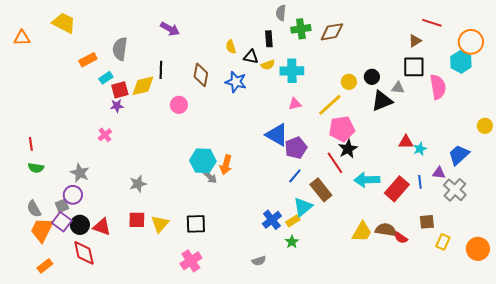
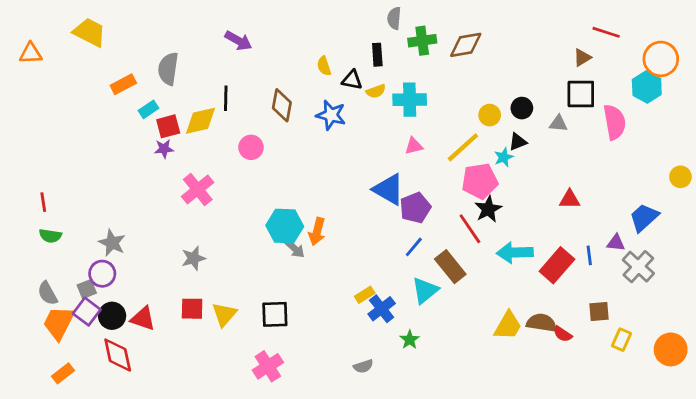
black triangle: (382, 101) -> (518, 142), moved, size x0.6
pink cross: (105, 135) -> (198, 189), moved, size x1.6
cyan star: (420, 149) -> (504, 157), moved
yellow rectangle: (293, 221) -> (365, 295), moved

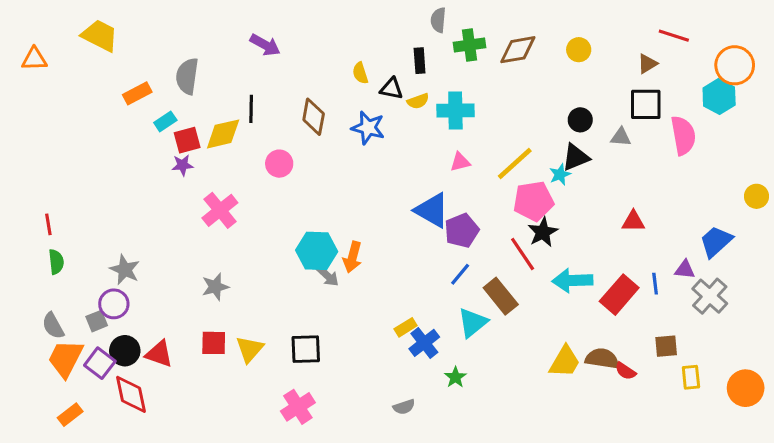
yellow circle: (490, 115) -> (579, 50), moved
black triangle: (518, 142) -> (576, 157), size x1.4
green semicircle: (50, 236) -> (56, 262), turned -105
purple square: (87, 312) -> (100, 363), moved
yellow rectangle: (622, 340) -> (691, 377), turned -30

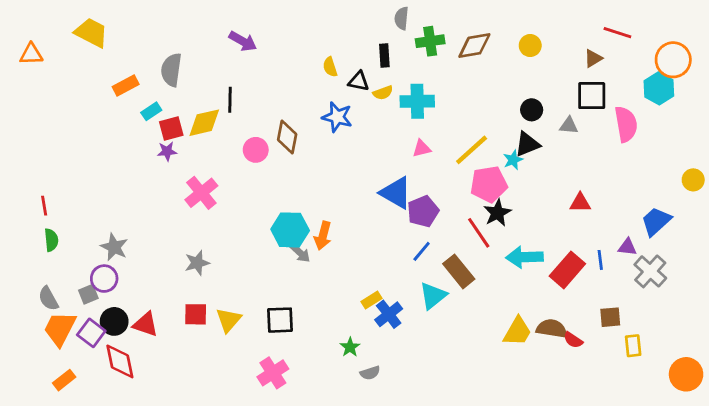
brown diamond: (314, 117) -> (287, 137), moved
green star: (455, 377) -> (350, 347), moved
orange circle: (746, 388) -> (686, 374), moved

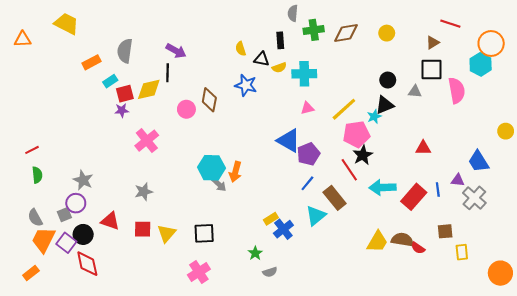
purple arrow: (243, 41) -> (176, 51), moved
red line: (44, 206) -> (32, 150), turned 72
blue trapezoid: (656, 221) -> (479, 161), turned -80
red triangle: (146, 324) -> (110, 221), moved
orange rectangle: (64, 380) -> (31, 273), moved

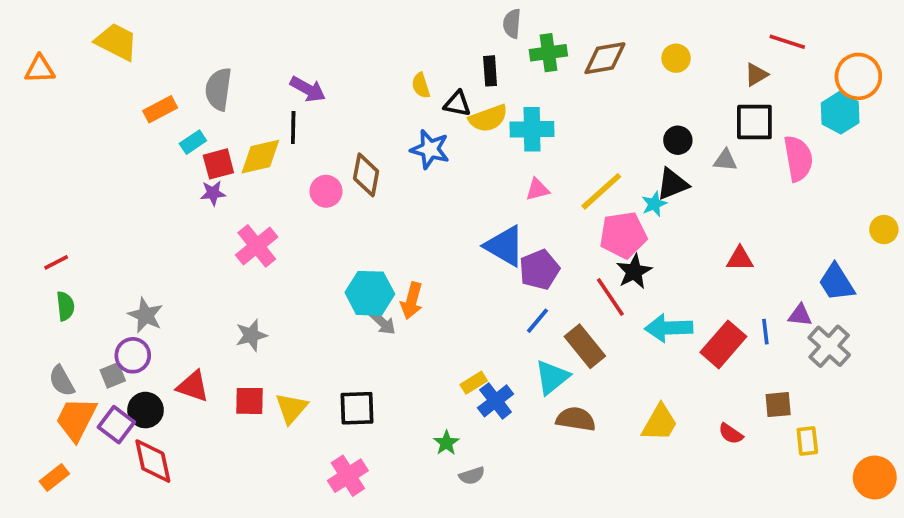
yellow semicircle: (279, 67) -> (488, 118), size x1.5
brown semicircle: (402, 240) -> (576, 419), moved

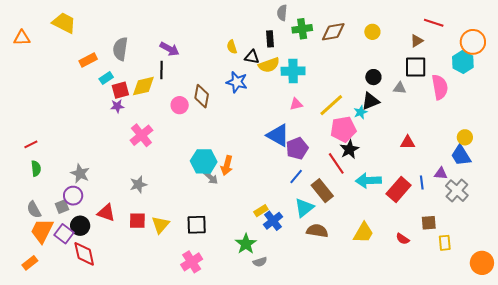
yellow circle: (884, 230) -> (465, 137), moved
green star: (446, 443) -> (246, 244), size x1.5

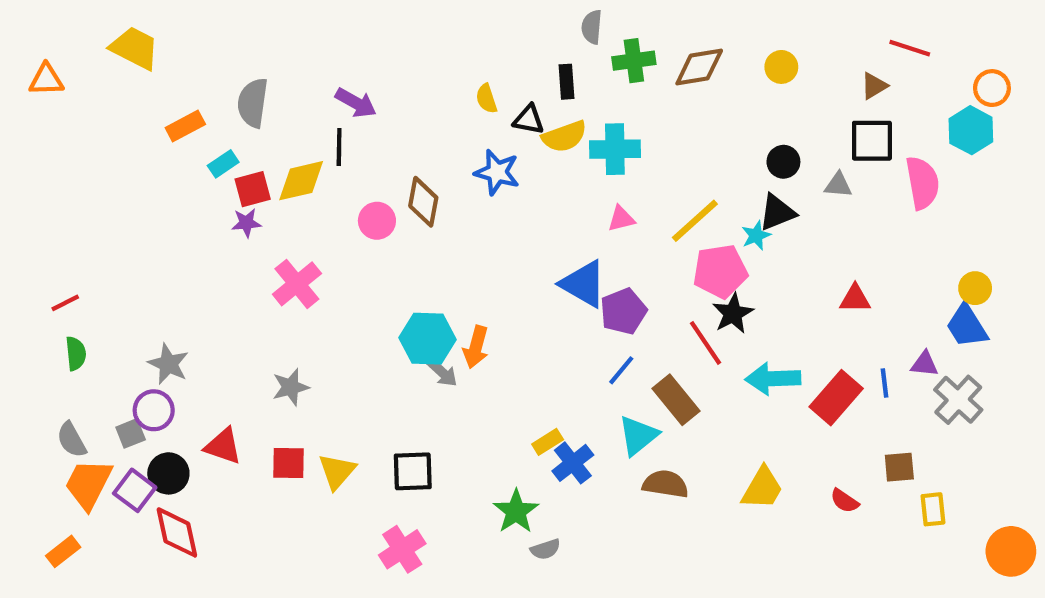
orange circle: (473, 42) -> (992, 88), size x0.7

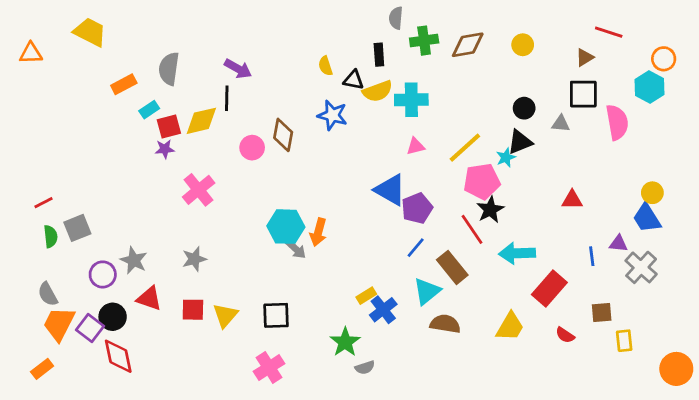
gray star: (168, 364) -> (134, 260), moved
red rectangle: (836, 398) -> (549, 289), moved
gray square: (131, 433) -> (77, 228), moved, size x1.4

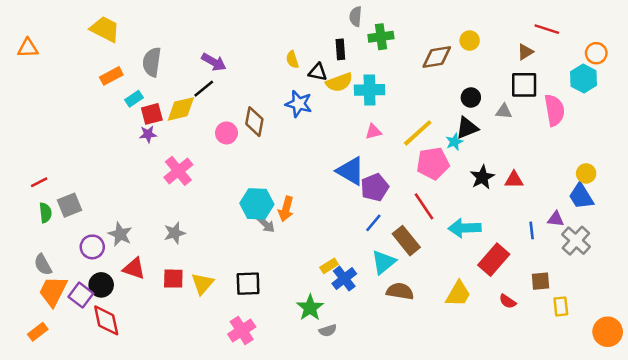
yellow trapezoid: (90, 32) -> (105, 29), moved
brown diamond: (468, 45) -> (437, 57), moved
black line: (227, 98) -> (204, 89), turned 50
black star: (490, 210) -> (482, 177), moved

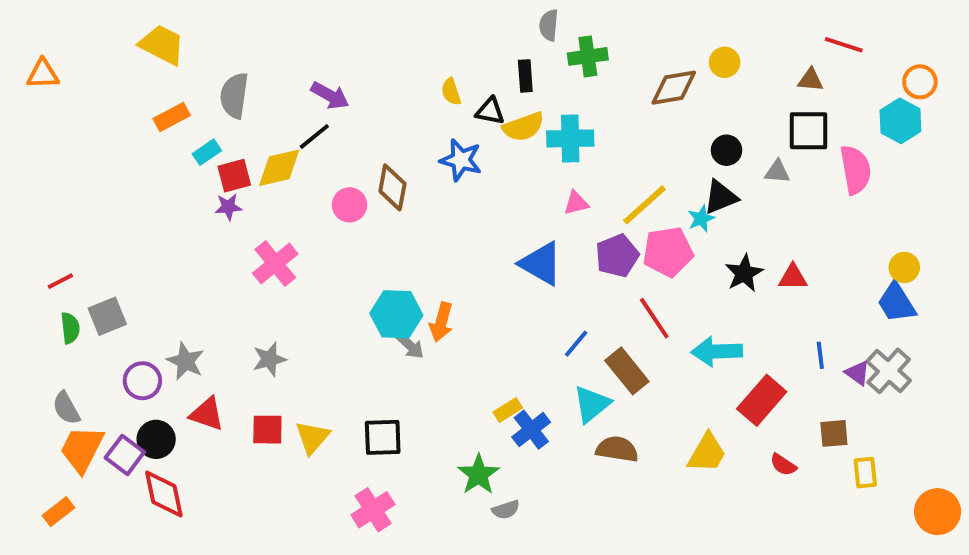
brown triangle: (525, 52) -> (811, 80), turned 36
purple pentagon: (375, 187) -> (617, 256), moved
purple triangle: (556, 219) -> (857, 373), moved, turned 30

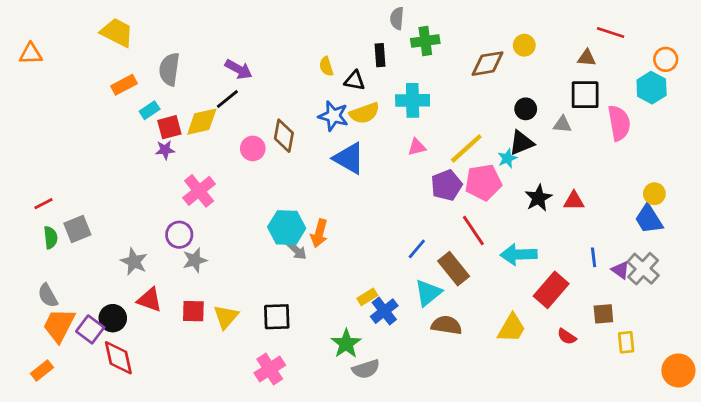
yellow semicircle: (523, 127) -> (364, 113), moved
blue triangle: (541, 264) -> (349, 158), moved
purple circle: (142, 381) -> (179, 235), moved
gray semicircle: (506, 510) -> (366, 369), size x1.4

